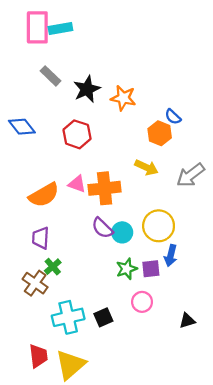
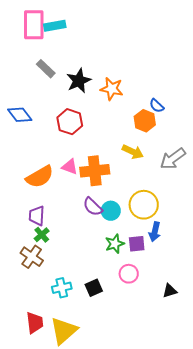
green cross: (53, 267) -> (42, 235), moved
cyan cross: (68, 317) -> (62, 288), size x0.7

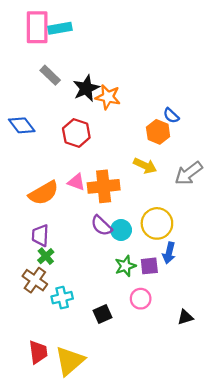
orange star: (112, 89) -> (108, 97), moved
cyan cross: (62, 288) -> (62, 298), moved

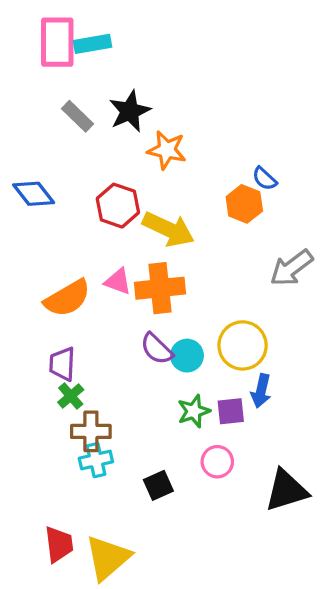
black star: (86, 88) -> (130, 111), moved
yellow arrow: (145, 166) -> (168, 229), moved, size x1.4
brown cross: (35, 280) -> (91, 431), moved, turned -35
black triangle: (185, 317) -> (286, 490), size x1.8

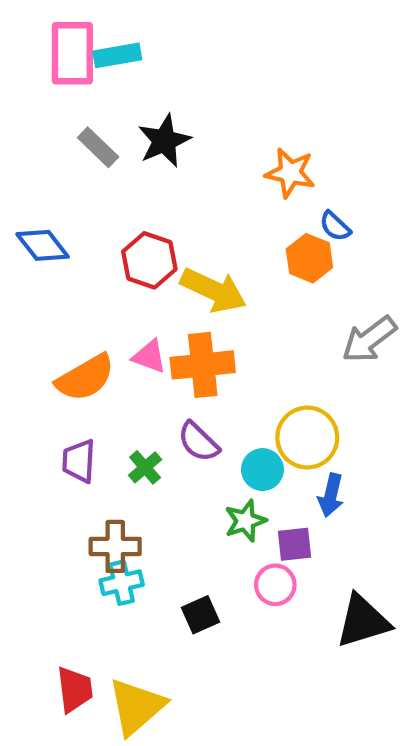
orange star: (167, 150) -> (290, 173), moved
cyan circle: (187, 356) -> (262, 470), moved
green cross: (71, 396) -> (145, 467), moved
purple square: (231, 411) -> (295, 544), moved

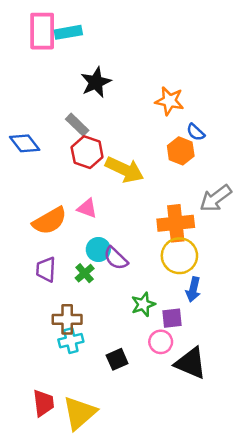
gray rectangle: (98, 147) -> (77, 125), moved
orange cross: (203, 365) -> (176, 223), moved
cyan circle: (262, 470) -> (98, 249), moved
black triangle: (363, 621) -> (191, 363), moved, turned 40

